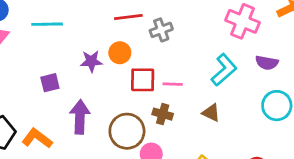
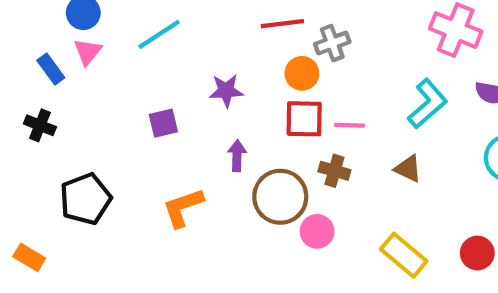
cyan line: (47, 24) -> (159, 34), turned -32
orange circle: (120, 53) -> (302, 73), moved
purple arrow: (80, 117) -> (237, 156), moved, size x0.6
orange L-shape: (37, 138) -> (183, 208), moved, turned -56

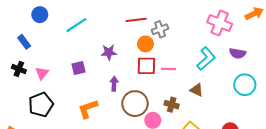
pink triangle: (88, 52) -> (42, 73), moved
brown cross: (334, 171) -> (172, 105), moved

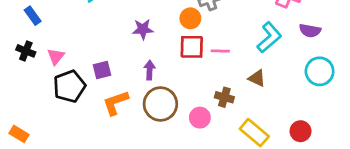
purple square: (78, 68) -> (102, 70), moved
brown circle: (135, 104) -> (160, 104), moved
black pentagon: (41, 105) -> (69, 86), moved

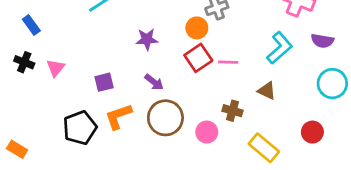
red square: (192, 47) -> (198, 58), turned -35
purple arrow: (150, 70) -> (154, 82), turned 126
black pentagon: (69, 86) -> (80, 128), moved
red circle: (301, 131) -> (312, 132), moved

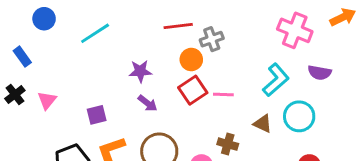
black cross: (24, 62) -> (15, 94), turned 30
purple arrow: (154, 82) -> (148, 103), moved
cyan circle: (332, 84) -> (299, 116), moved

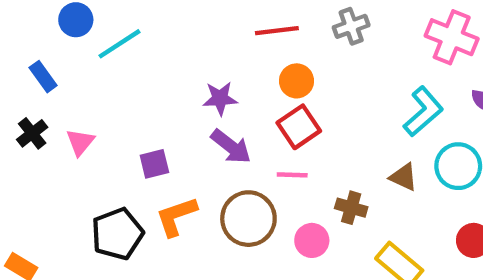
cyan line: (95, 33) -> (120, 44), moved
gray cross: (212, 39) -> (351, 26), moved
pink line: (223, 94) -> (292, 175), moved
purple arrow: (148, 103) -> (231, 146), size x1.4

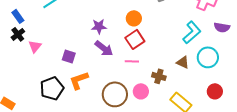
black cross: (32, 133) -> (18, 34), moved
purple square: (154, 164) -> (69, 56), turned 32
brown circle: (248, 219) -> (115, 94), moved

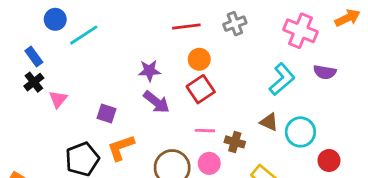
cyan circle: (208, 57) -> (300, 132), moved
pink line: (132, 61) -> (205, 131), moved
red circle: (215, 91) -> (329, 161), moved

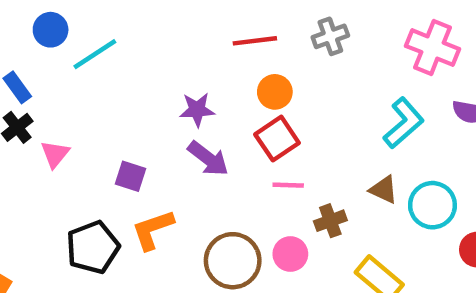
pink line: (205, 131) -> (288, 185), moved
brown cross: (235, 142) -> (330, 221), turned -36

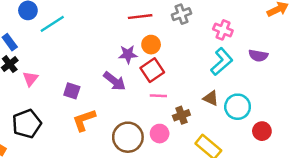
pink cross: (432, 47) -> (223, 30), moved, size x0.7
purple star: (197, 110) -> (128, 54), moved
black pentagon: (93, 247) -> (27, 124), moved

